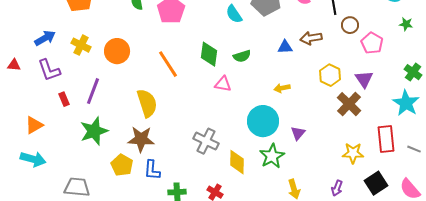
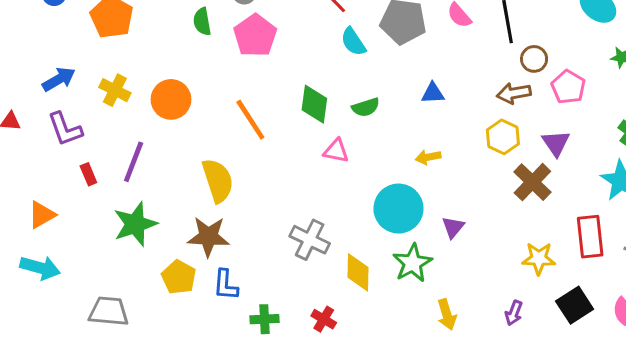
brown arrow: (311, 38) -> (514, 93), moved

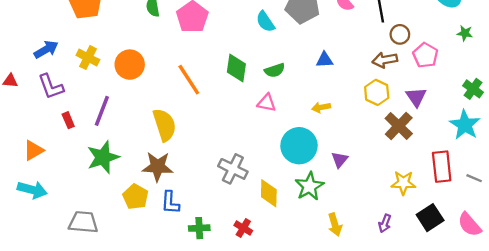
pink triangle: (336, 151) -> (267, 103), moved

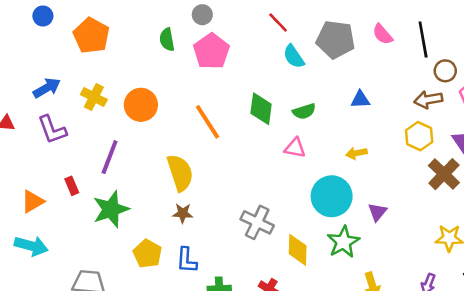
red rectangle: (68, 120) -> (72, 186), moved
brown star: (158, 167) -> (183, 213), moved, size x0.6

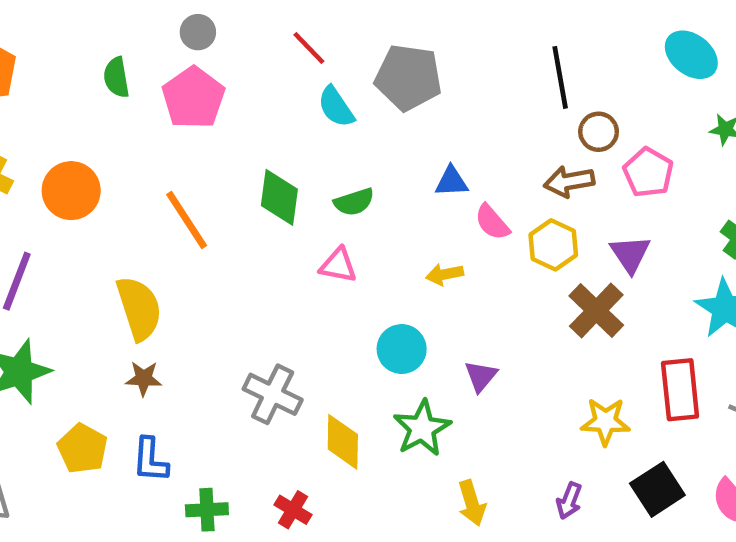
gray circle: (202, 15) -> (198, 32), moved
pink semicircle: (383, 34) -> (492, 222), moved
cyan circle: (332, 196) -> (402, 349), size x0.7

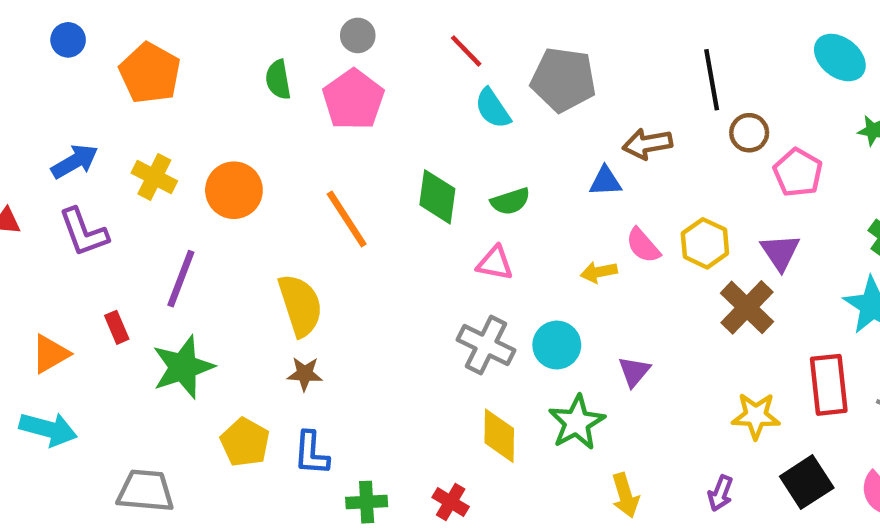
brown arrow: (569, 182) -> (647, 144), moved
pink semicircle: (492, 222) -> (643, 246), moved
gray cross: (273, 394) -> (486, 345), moved

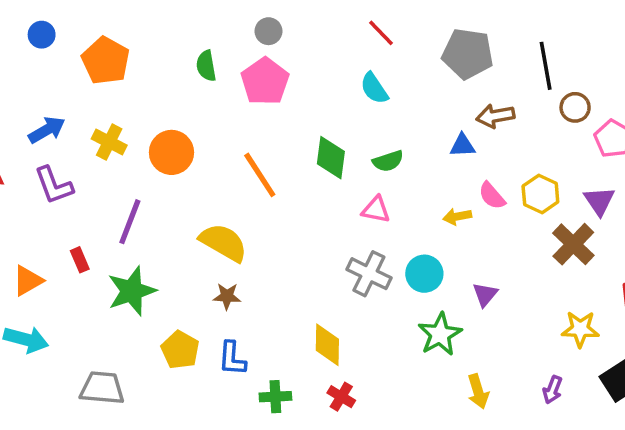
red line: (466, 51) -> (381, 33), moved
gray pentagon: (563, 80) -> (468, 54), moved
yellow semicircle: (300, 305) -> (223, 242), turned -42
yellow diamond: (499, 436) -> (327, 345), moved

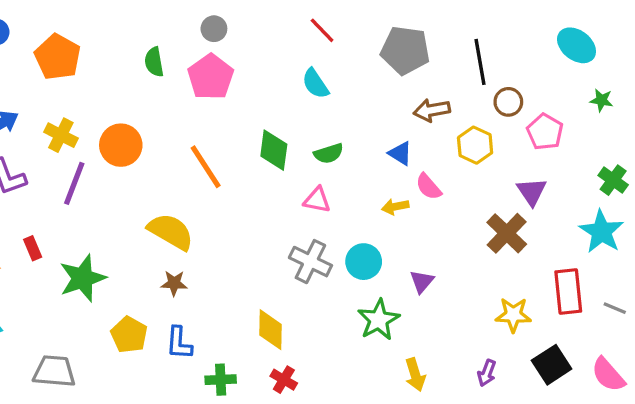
blue triangle: (462, 145) -> (400, 153), moved, turned 35
yellow hexagon: (540, 194) -> (475, 145), moved
purple line: (130, 222) -> (74, 183), moved

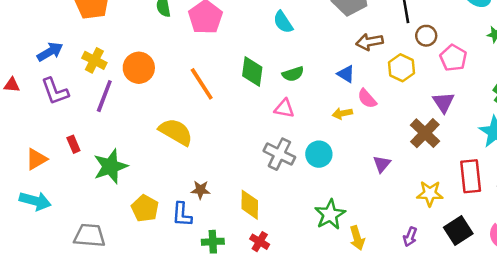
purple triangle: (422, 282) -> (382, 164), moved
brown star: (174, 283) -> (200, 190), moved
green star: (379, 320) -> (330, 215), moved

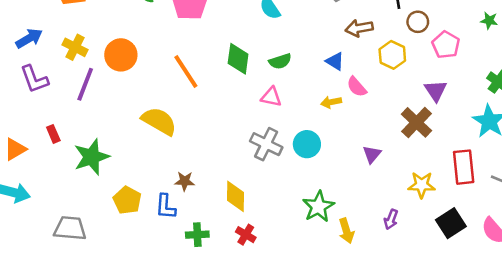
purple arrow: (410, 237) -> (391, 219), moved

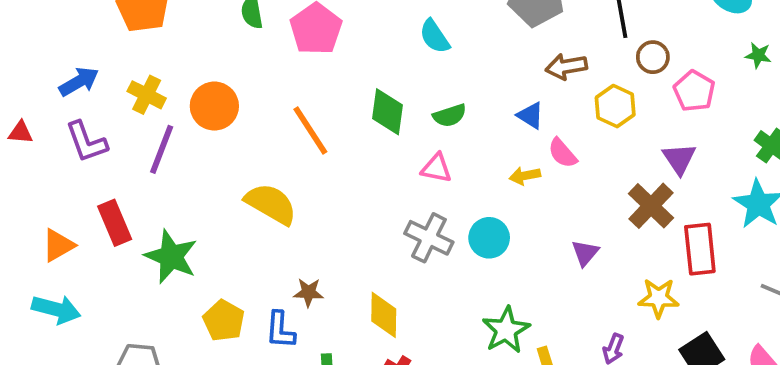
red rectangle: (53, 134) -> (115, 223), size x1.6
green star: (92, 157) -> (171, 257), turned -30
red rectangle: (464, 167) -> (700, 249), moved

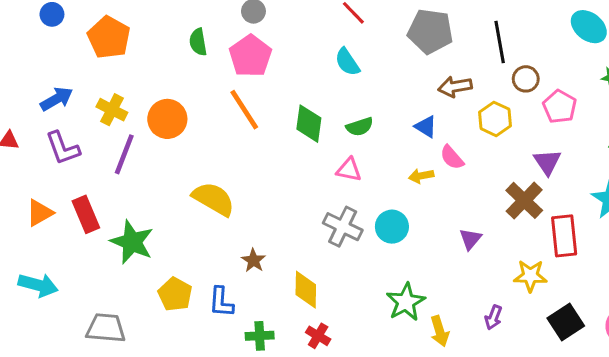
orange line: (310, 131) -> (244, 110), moved
orange triangle: (58, 245) -> (40, 213), moved
brown star: (308, 292) -> (253, 260), moved, turned 30

